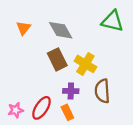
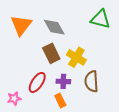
orange triangle: (23, 28) -> (21, 25), size x1.6
red ellipse: (41, 108) -> (37, 82), moved

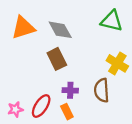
orange triangle: (21, 25) -> (23, 28), turned 35
yellow cross: (76, 57) -> (117, 63), moved
red ellipse: (37, 82) -> (41, 106), moved

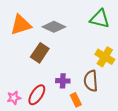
gray diamond: (60, 30) -> (54, 27), turned -35
brown rectangle: (57, 59) -> (40, 53), moved, turned 60
orange rectangle: (67, 112) -> (76, 100), moved

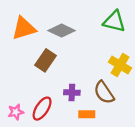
brown semicircle: (91, 81) -> (104, 92), turned -30
orange rectangle: (76, 100) -> (87, 114), turned -64

